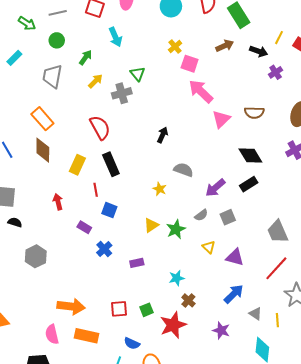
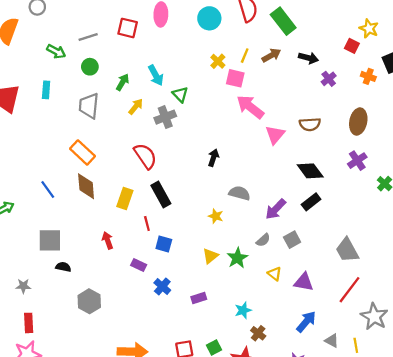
cyan arrow: (115, 37) -> (156, 75), moved
yellow line: (279, 38) -> (245, 56), moved
cyan rectangle: (14, 58) -> (46, 90), turned -35

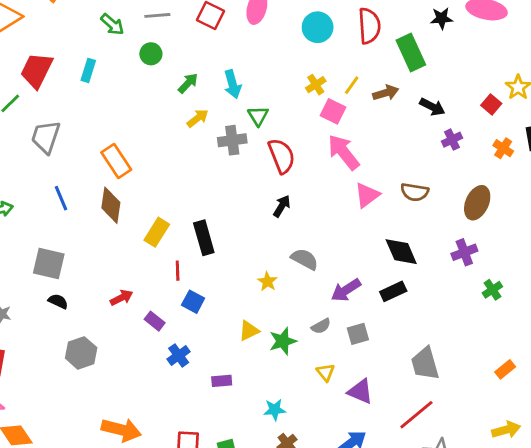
gray trapezoid: (89, 106) -> (46, 137), moved
red semicircle: (145, 156) -> (282, 156), moved
red arrow: (108, 240) -> (121, 298), moved, turned 70

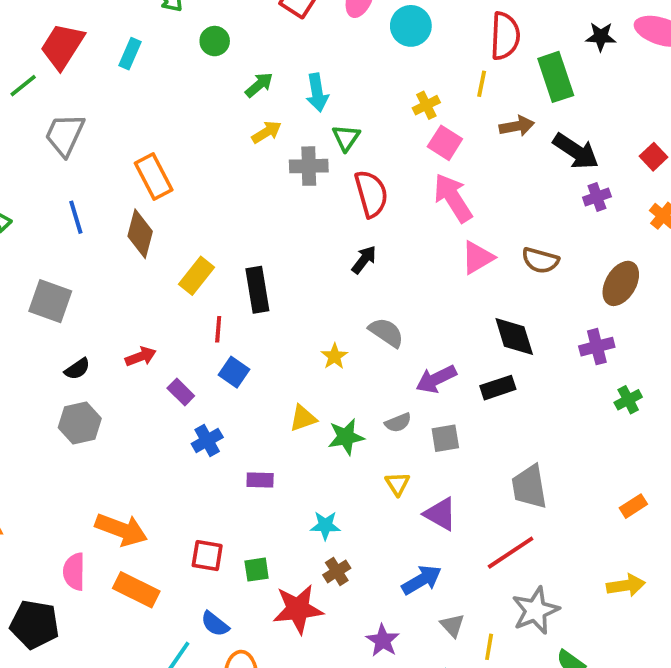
cyan circle: (318, 27) -> (411, 26), moved
yellow line: (352, 85) -> (482, 84), moved, turned -30
black arrow: (432, 107) -> (576, 151), size x1.4
black semicircle: (58, 301) -> (77, 369), moved, turned 114

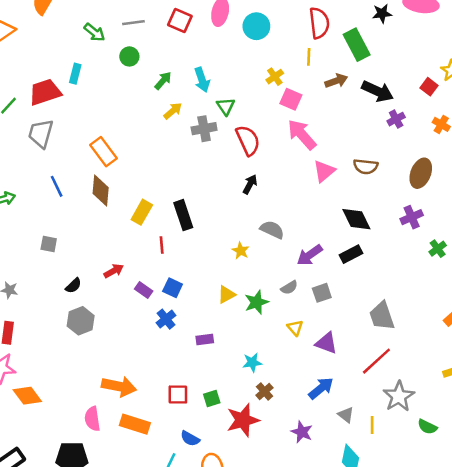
red trapezoid: (62, 46) -> (45, 92), moved, turned 48
gray square: (50, 301) -> (49, 244), size x0.6
blue square: (234, 372) -> (173, 288), moved

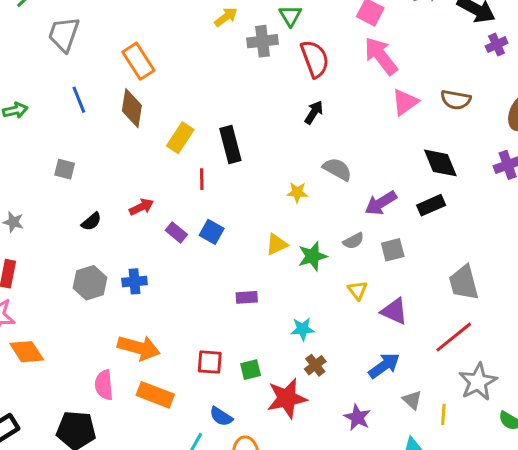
yellow star: (241, 251) -> (297, 192), turned -30
blue cross: (166, 319) -> (134, 281), moved, turned 30
gray hexagon: (81, 321) -> (90, 283), moved

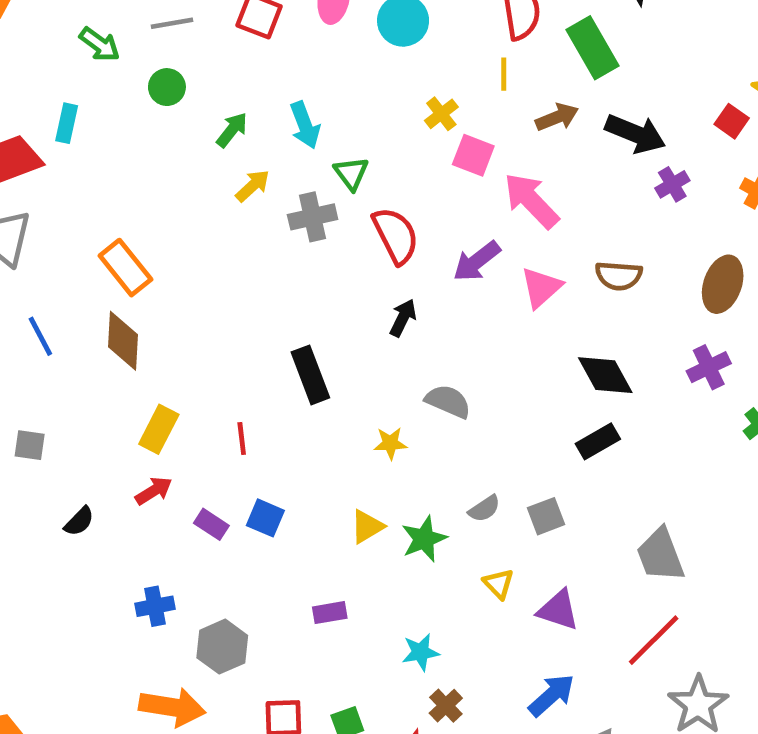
pink arrow: (381, 56) -> (531, 201), moved
yellow rectangle: (180, 138) -> (159, 429), moved
black rectangle: (230, 144) -> (310, 375), moved
purple arrow: (381, 203) -> (477, 261), moved
gray hexagon: (90, 283) -> (222, 647), moved

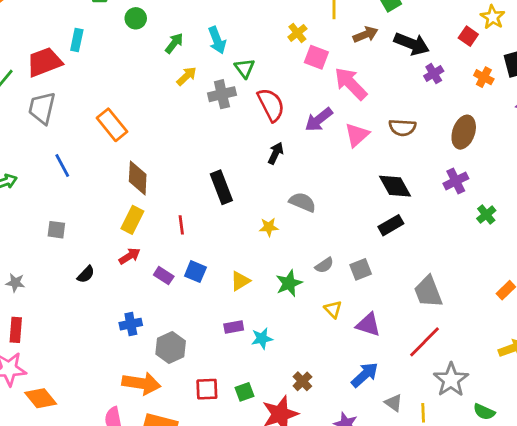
brown diamond: (123, 341) -> (138, 178), moved
yellow triangle: (367, 526) -> (240, 281), moved
cyan star: (421, 652) -> (262, 338), moved

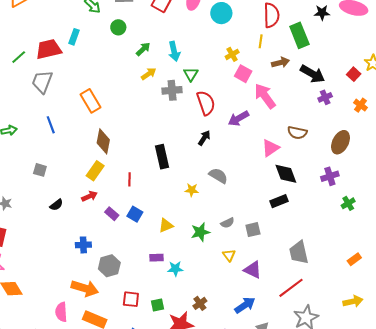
pink triangle: (357, 135) -> (271, 148), moved

